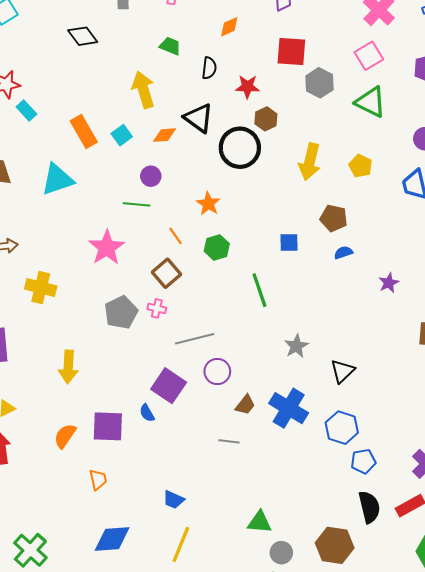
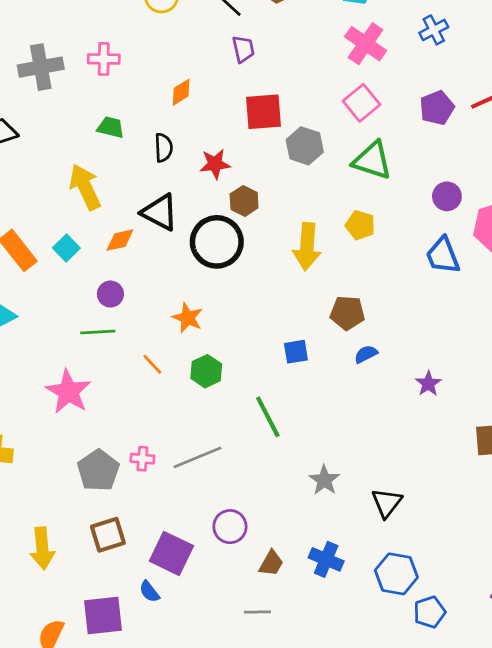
yellow pentagon: (360, 166) -> (360, 225), moved
brown square: (166, 273) -> (108, 535), moved, turned 32
gray line: (195, 339) -> (197, 457), moved
blue cross: (289, 408) -> (326, 559), size x0.7

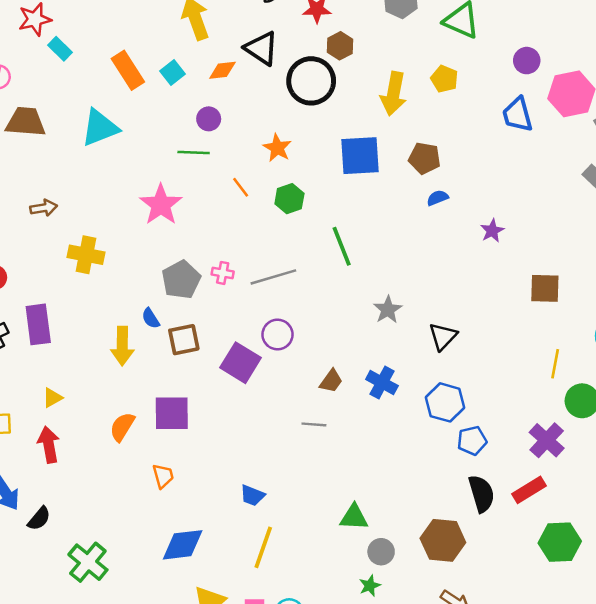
blue square: (296, 352) -> (360, 156), moved, size x1.8
purple circle: (230, 527) -> (278, 335), moved
blue semicircle: (149, 592) -> (151, 318), moved

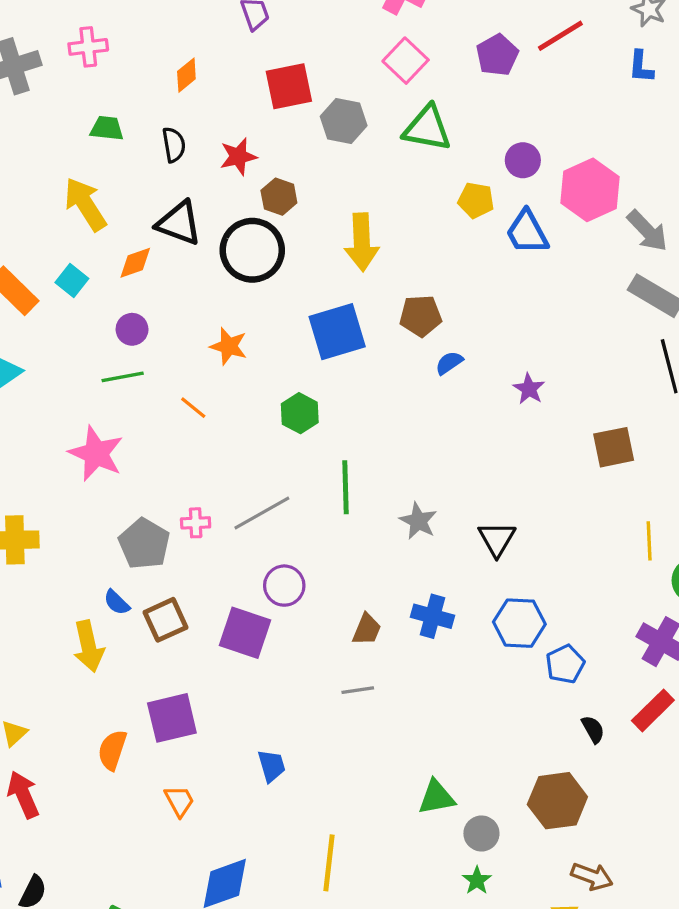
yellow pentagon: (444, 79) -> (476, 200), moved
green hexagon: (289, 199) -> (300, 413), moved
green line: (342, 246) -> (346, 487), moved, turned 33
black semicircle: (481, 494) -> (593, 729), size x0.6
blue trapezoid: (252, 496) -> (272, 766), moved, turned -115

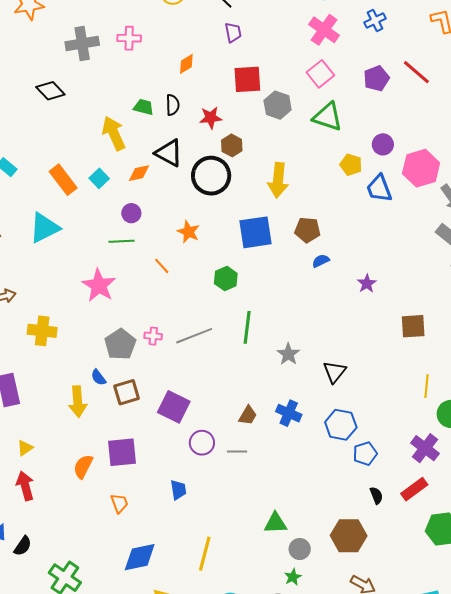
red line: (560, 36) -> (416, 72), turned 64
green trapezoid: (107, 128) -> (144, 107), moved
purple circle: (284, 586) -> (202, 443), moved

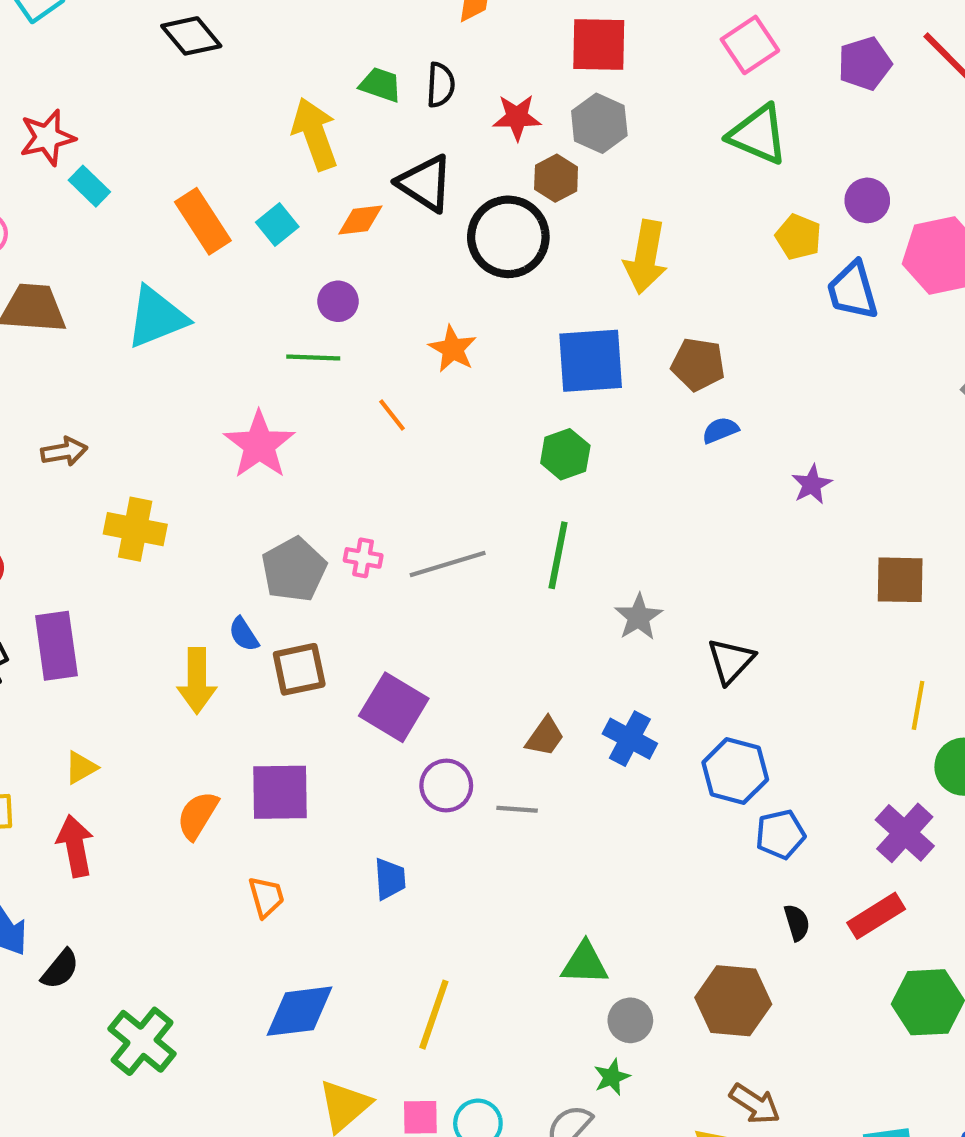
gray hexagon: (278, 105) -> (599, 123), moved
green hexagon: (226, 279) -> (565, 454), moved

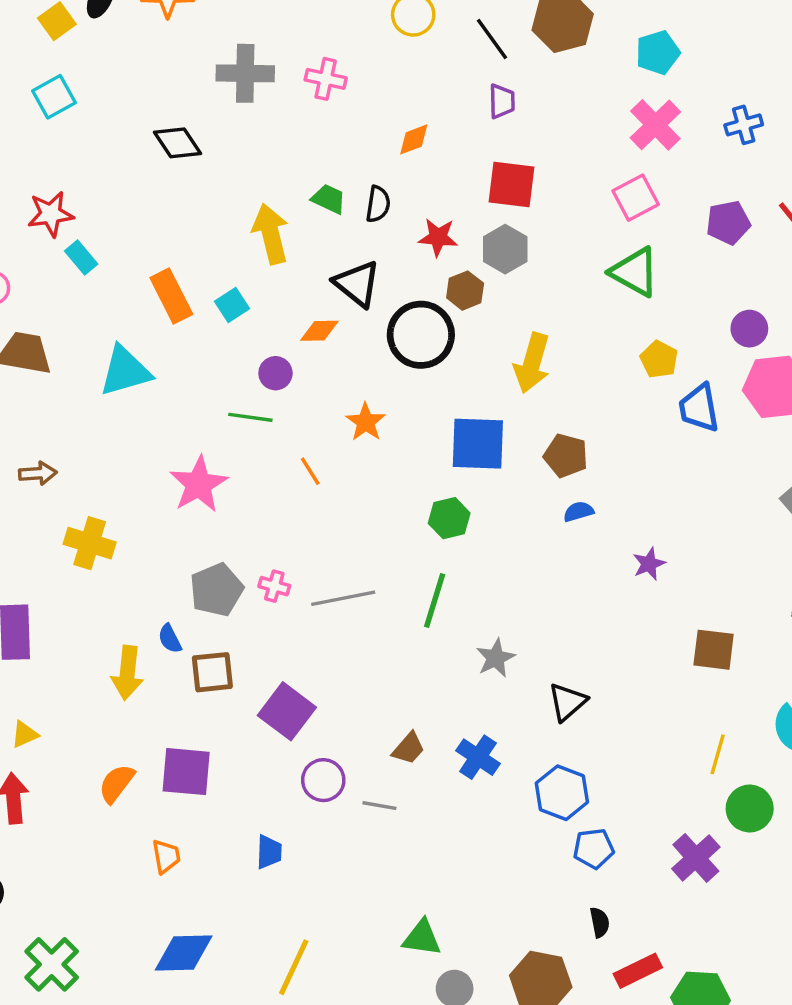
purple circle: (867, 200) -> (749, 329), moved
orange diamond: (360, 220) -> (319, 331), moved
red rectangle: (876, 916) -> (638, 971), moved

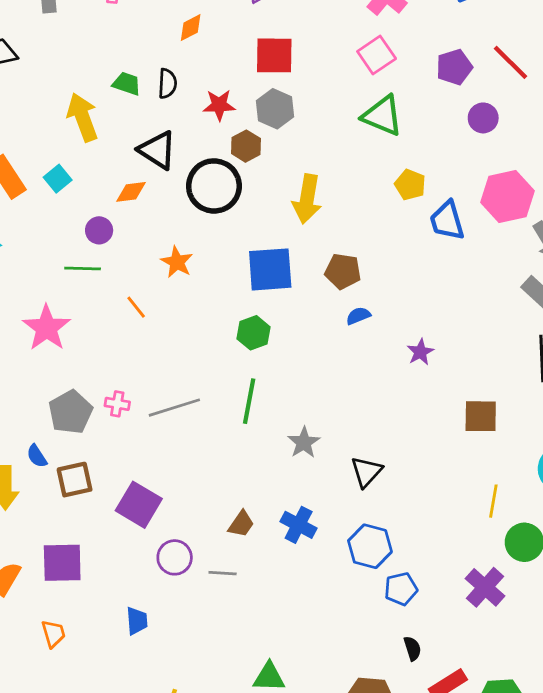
purple circle: (749, 329) -> (483, 118), moved

